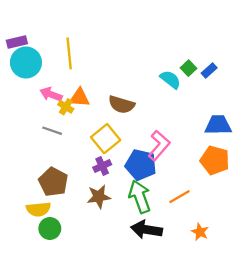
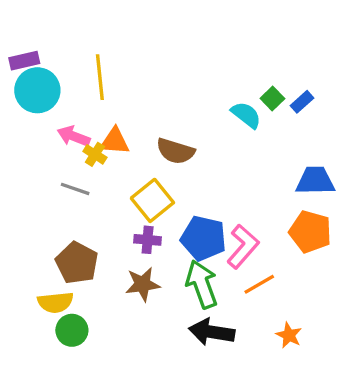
pink L-shape: (159, 145) -> (243, 246), moved
purple cross: (102, 166) -> (148, 240), turned 30

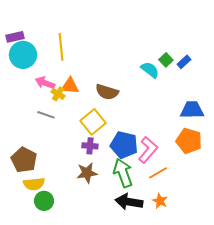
brown pentagon: (77, 263) -> (24, 160), moved
orange star: (289, 335) -> (160, 201), moved

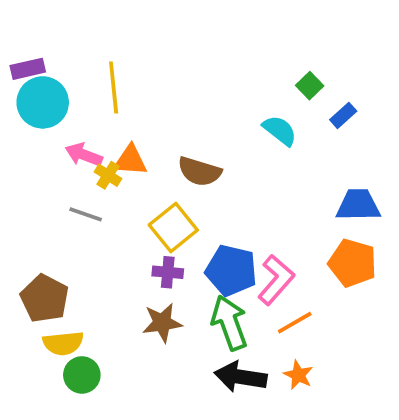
green square: (166, 60) -> (310, 86), moved

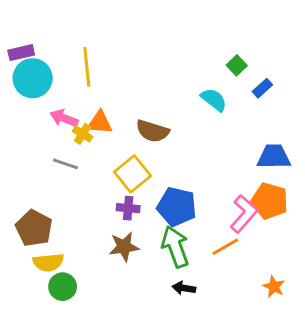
pink L-shape: (276, 280) -> (244, 214), moved
orange star: (298, 375) -> (274, 287), moved
black arrow: (241, 377) -> (184, 288), size x0.6

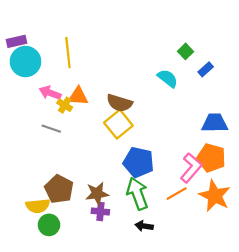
yellow square: (132, 174) -> (118, 124), moved
purple cross: (128, 208) -> (100, 211), moved
brown pentagon: (34, 228) -> (59, 189), moved
orange star: (274, 287) -> (215, 196), moved, size x1.8

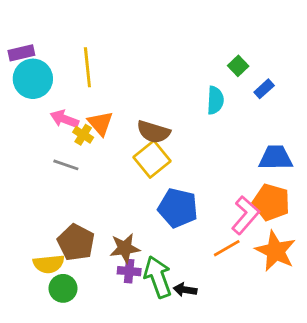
cyan semicircle: (168, 78) -> (215, 100), turned 55
orange triangle: (78, 96) -> (100, 123), turned 45
green arrow: (137, 194) -> (158, 277), moved

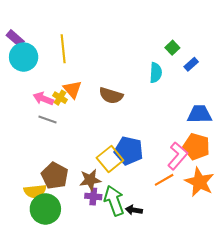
purple rectangle: (21, 53) -> (15, 38), turned 54
pink arrow: (64, 119) -> (43, 99), moved
yellow square: (152, 159) -> (110, 159), moved
green circle: (63, 288) -> (45, 209), size x1.5

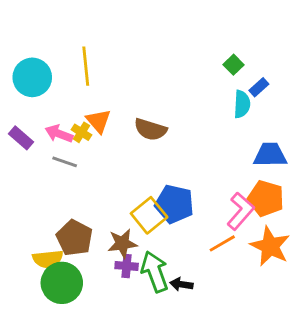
purple rectangle: (15, 38) -> (21, 138), moved
cyan semicircle: (156, 73) -> (242, 104), moved

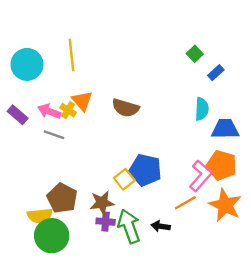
cyan semicircle: (242, 104) -> (202, 109), moved
yellow square: (149, 215) -> (124, 179), size x0.7
black arrow: (181, 284) -> (161, 226), moved

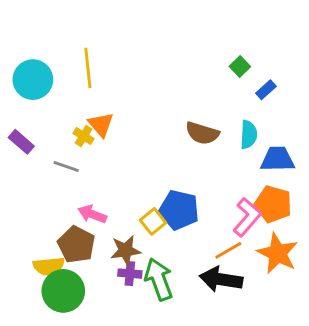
brown semicircle: (125, 108) -> (202, 133), moved
pink arrow: (49, 111) -> (92, 214), moved
black arrow: (161, 226) -> (221, 279), moved, size x1.8

